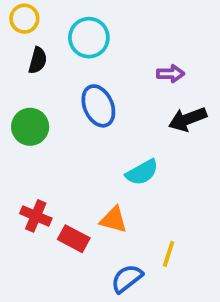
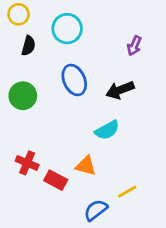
purple arrow: (170, 74) -> (134, 46), moved, turned 114
black arrow: (188, 119) -> (120, 90), moved
yellow line: (169, 254) -> (127, 192), turned 42

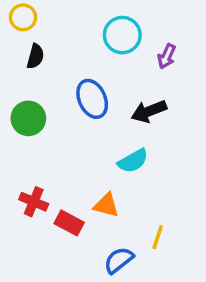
cyan circle: (67, 29) -> (122, 35), moved
yellow line: (127, 192) -> (158, 237), turned -42

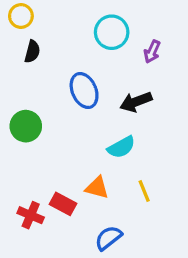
green circle: (28, 118) -> (26, 126), moved
red cross: (34, 202) -> (31, 215), moved
yellow line: (158, 237) -> (144, 191), moved, turned -40

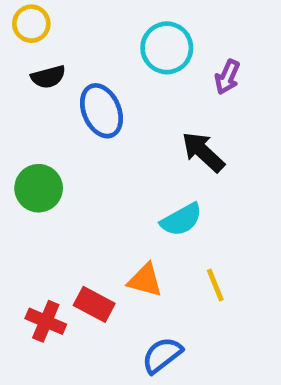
black semicircle: (32, 52) -> (48, 77), turned 60
blue ellipse: (84, 91) -> (101, 111), moved
black arrow: (136, 102) -> (203, 152), turned 64

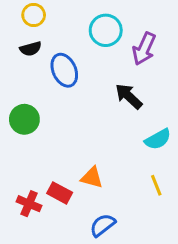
yellow circle: (31, 24) -> (34, 15), moved
purple arrow: (227, 77) -> (144, 49), size x1.5
cyan semicircle: (181, 220) -> (158, 139), moved
yellow line: (215, 285) -> (156, 185), moved

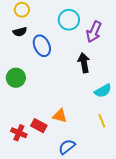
black arrow: (129, 96) -> (84, 63), turned 36

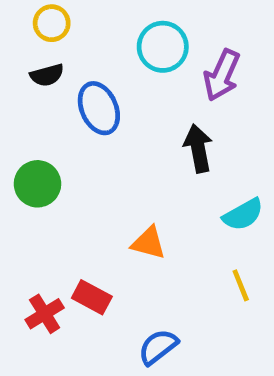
orange triangle: (60, 116) -> (149, 243), moved
red cross: (19, 133) -> (45, 314), turned 35

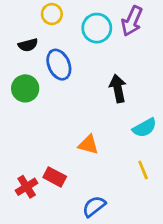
yellow circle: (52, 23) -> (52, 14), moved
purple arrow: (222, 75) -> (132, 21), moved
green circle: (37, 184) -> (25, 88), moved

